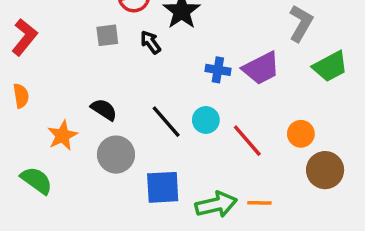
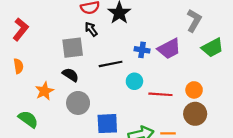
gray square: (107, 35) -> (73, 48), moved, size x1.5
black arrow: (151, 42) -> (91, 29), moved
black line: (166, 122) -> (111, 64), moved, turned -60
red line: (247, 141) -> (160, 94), turned -45
brown circle: (325, 170) -> (195, 114), moved

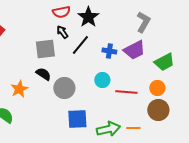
gray L-shape: (194, 21) -> (143, 22), moved
green trapezoid: (212, 48) -> (164, 62), moved
black line: (111, 64) -> (80, 45), moved, turned -40
gray circle: (78, 103) -> (64, 88), moved

